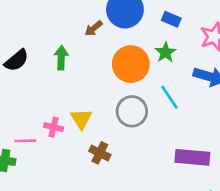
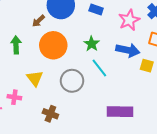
green star: (166, 52) -> (92, 44), moved
orange circle: (131, 64) -> (53, 45), moved
yellow triangle: (81, 119) -> (35, 78), moved

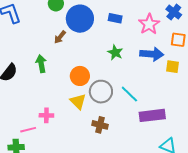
orange circle: (53, 45) -> (80, 76), moved, size x0.7
cyan line: (99, 68) -> (129, 94), moved
yellow triangle: (35, 78) -> (78, 101), moved
brown cross: (50, 114) -> (100, 125), moved

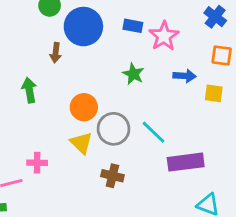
pink star: (149, 24) -> (164, 36), moved
brown arrow: (60, 37) -> (56, 53), turned -32
blue arrow: (152, 54) -> (185, 76), size x0.7

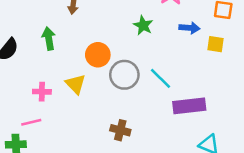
yellow triangle: (81, 143) -> (76, 84), moved
pink cross: (37, 163) -> (42, 92), moved
brown cross: (112, 176) -> (120, 130), moved

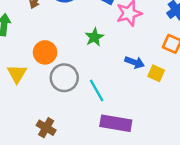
blue arrow: (189, 28) -> (135, 62), moved

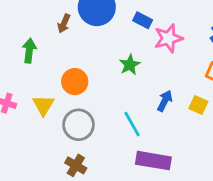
blue arrow: (135, 62) -> (165, 101), moved, turned -84
gray circle: (64, 78) -> (78, 125), moved

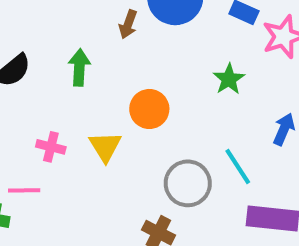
gray circle: (78, 125) -> (188, 183), moved

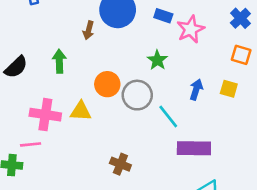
pink cross: (51, 147) -> (45, 115), size x1.6
yellow triangle: (105, 147) -> (81, 111), turned -50
gray circle: (188, 183) -> (137, 95), moved

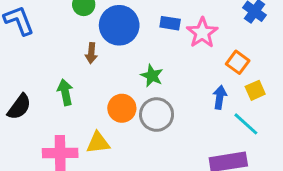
orange square: (241, 55) -> (238, 62), moved, turned 30
green star: (157, 60) -> (152, 76), moved
yellow square: (229, 89) -> (255, 90), turned -30
cyan line: (168, 117) -> (246, 124), moved

